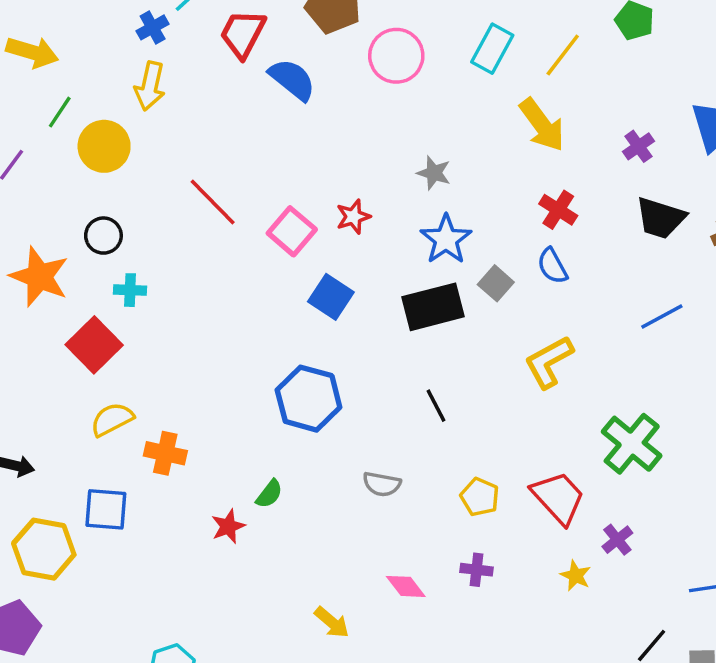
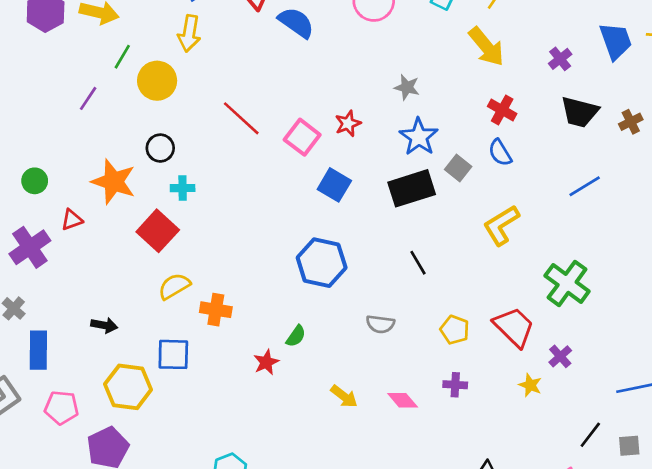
yellow arrow: (332, 622) -> (344, 396), moved

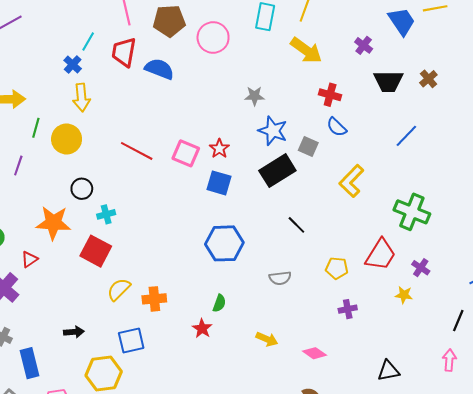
red star: (348, 124) -> (219, 149), moved
red trapezoid: (514, 327) -> (381, 255), turned 92
pink diamond: (403, 400) -> (314, 353), moved

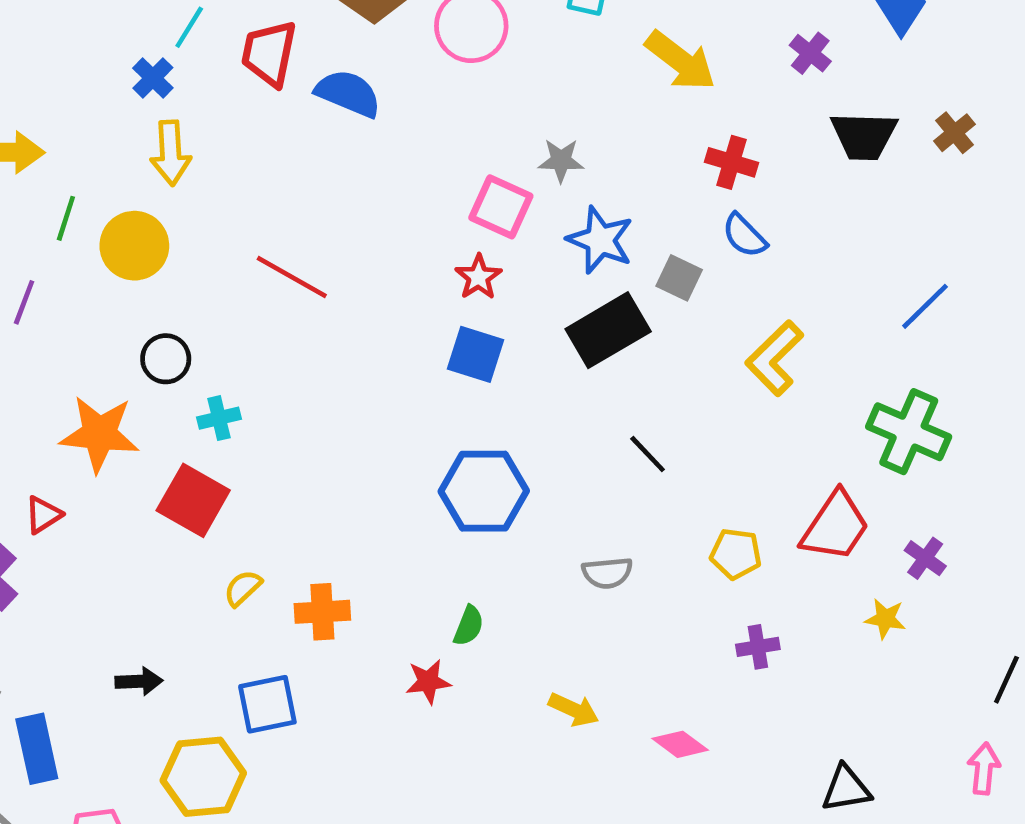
blue line: (406, 136) -> (925, 306), moved
pink square: (186, 153) -> (501, 207), moved
yellow semicircle: (119, 289) -> (243, 588), size x0.7
red star: (202, 328) -> (428, 682), turned 30

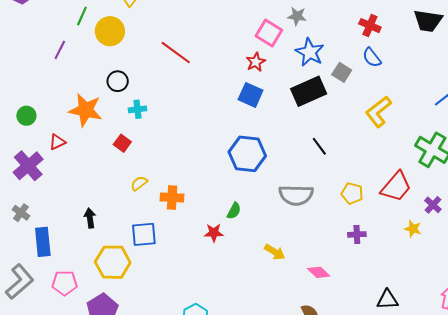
red square: (193, 500) -> (122, 143), size x0.6
gray semicircle: (607, 573) -> (296, 195), size x1.6
black arrow: (139, 681) -> (90, 218), turned -102

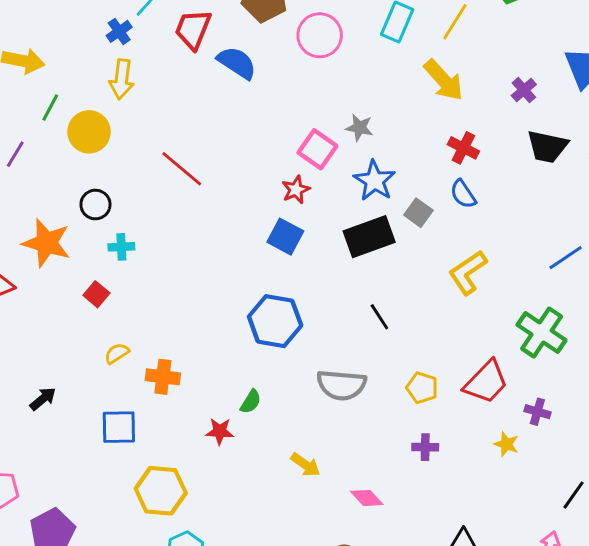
purple cross: (433, 205) -> (537, 412), turned -30
black arrow: (90, 218) -> (43, 399), turned 54
yellow hexagon: (113, 262) -> (161, 491), moved

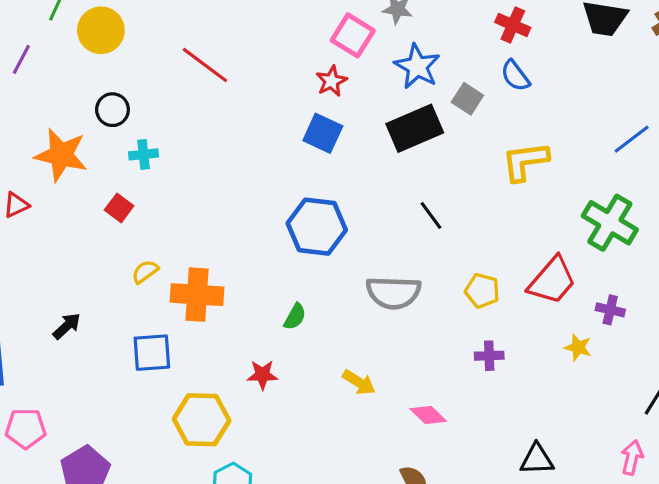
yellow L-shape: (468, 272) -> (525, 161), turned 30
orange cross: (163, 377) -> (197, 295), size x1.4
red star: (220, 431) -> (262, 375), moved

